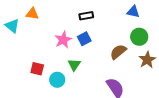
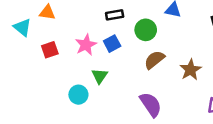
green circle: (139, 37) -> (146, 30), moved
red square: (37, 69) -> (50, 50), moved, turned -32

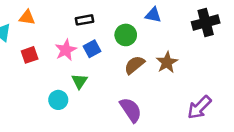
black rectangle: (115, 15) -> (84, 20), moved
brown star: (190, 70) -> (167, 62), moved

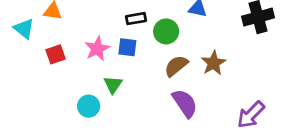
black rectangle: (84, 20) -> (136, 19), moved
blue square: (92, 49) -> (127, 47), turned 35
purple semicircle: (131, 110) -> (185, 103), moved

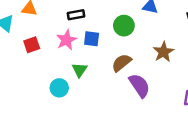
black rectangle: (136, 19) -> (76, 15), moved
brown semicircle: (176, 66) -> (122, 63), moved

